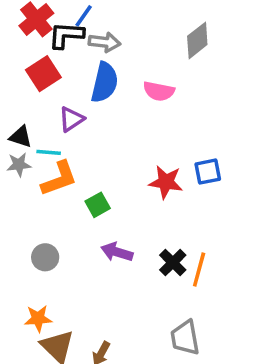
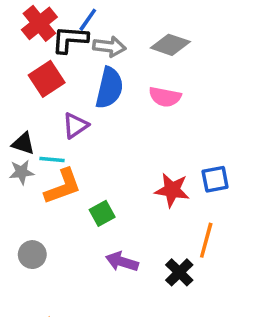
gray diamond: (197, 40) -> (170, 45), moved, turned 57
gray circle: (45, 257) -> (32, 255), moved
orange line: (199, 270) -> (206, 240), moved

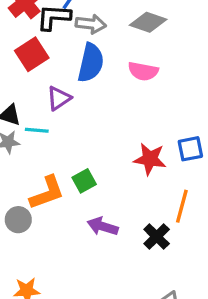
orange L-shape: (63, 186) -> (47, 193), moved

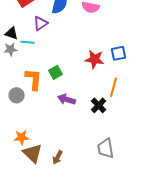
orange L-shape: (47, 193) -> (34, 79), turned -65

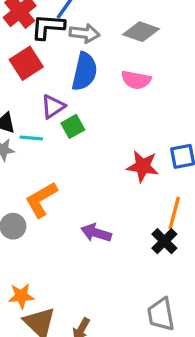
green square: (56, 72) -> (73, 126), moved
orange L-shape: (34, 79) -> (41, 200), turned -125
black cross: (99, 105) -> (164, 241), moved

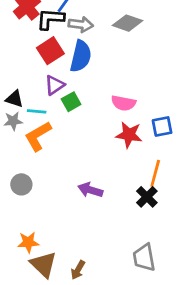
red square: (26, 63) -> (50, 51), moved
pink semicircle: (136, 80) -> (123, 103), moved
orange L-shape: (41, 200) -> (38, 136), moved

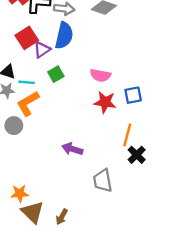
red square: (50, 51) -> (27, 38), moved
purple triangle: (54, 85) -> (42, 50), moved
gray circle: (21, 184) -> (14, 126), moved
black cross: (147, 197) -> (137, 155), moved
gray trapezoid: (144, 258) -> (103, 181), moved

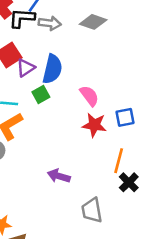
blue semicircle: (64, 36) -> (52, 69), moved
pink semicircle: (100, 75) -> (89, 96), turned -138

